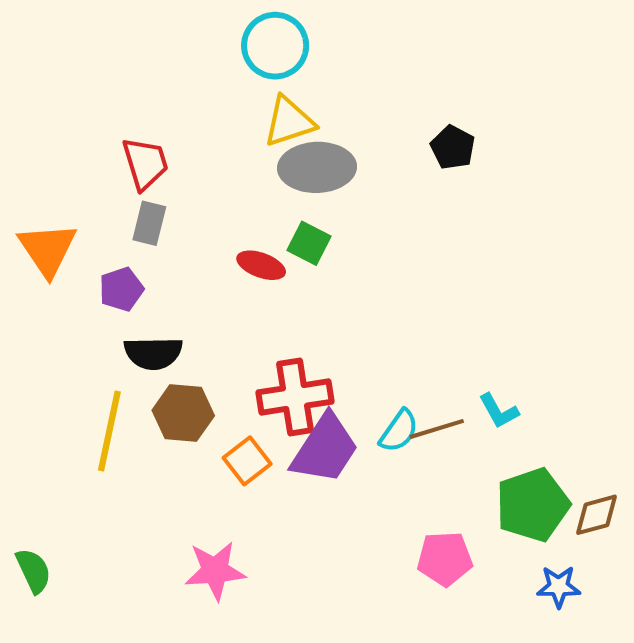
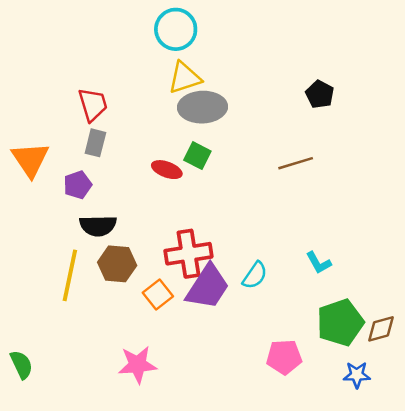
black pentagon: (453, 147) -> (320, 94), moved
brown line: (437, 429) -> (296, 163), moved

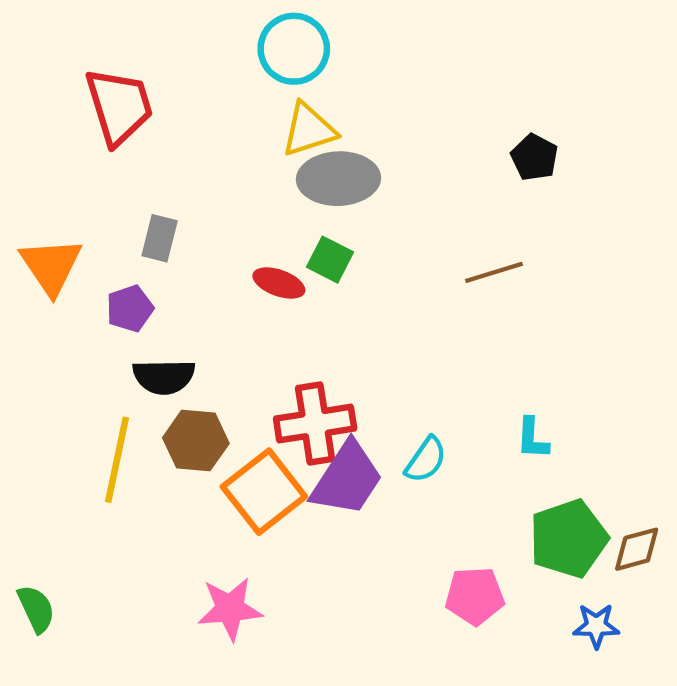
red trapezoid: (93, 105) -> (119, 106), moved, size x1.4
cyan L-shape: (319, 263) -> (532, 438), turned 32
orange square: (158, 295) -> (264, 492), size x1.6

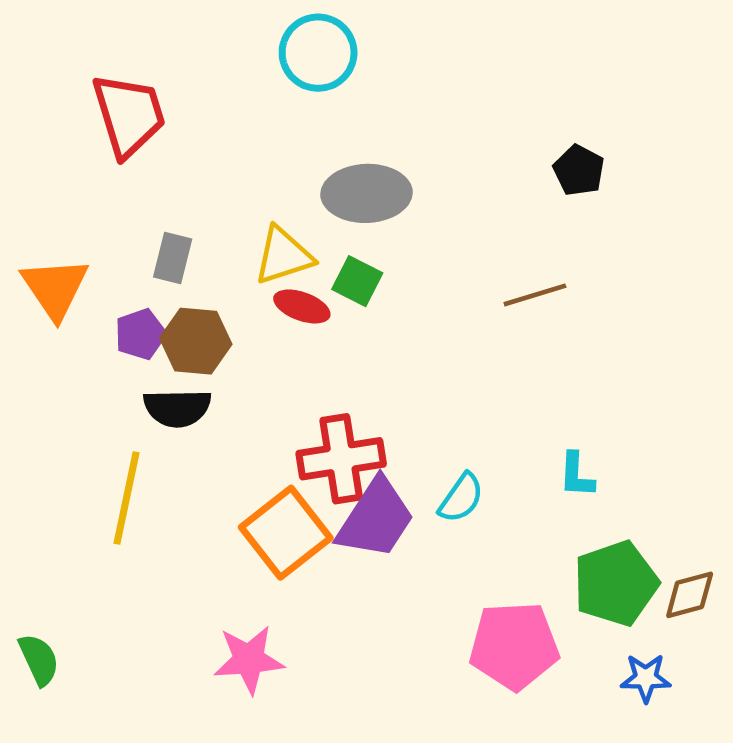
yellow triangle: (309, 130) -> (283, 256), moved
brown hexagon: (196, 441) -> (196, 341), moved
pink pentagon: (475, 596) -> (514, 646), size x1.4

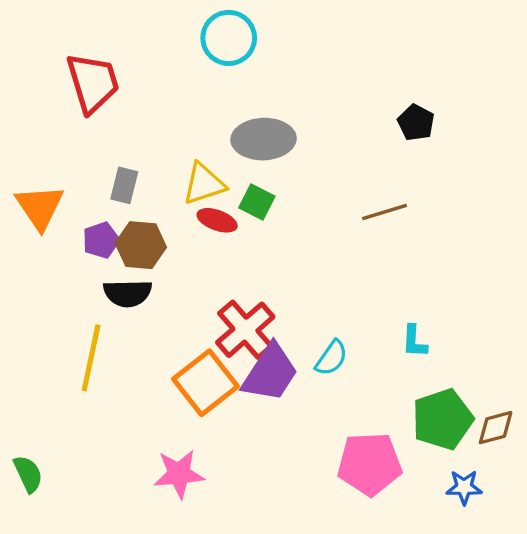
red cross: (341, 459) -> (245, 330), turned -32

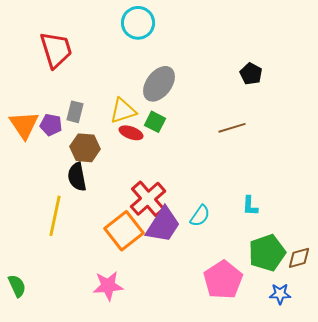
gray ellipse: (264, 139) -> (159, 84), turned -51
purple pentagon: (101, 240) -> (51, 125), moved, turned 30
black semicircle: (128, 293) -> (77, 177), turned 80
pink pentagon: (370, 464) -> (223, 280), turned -30

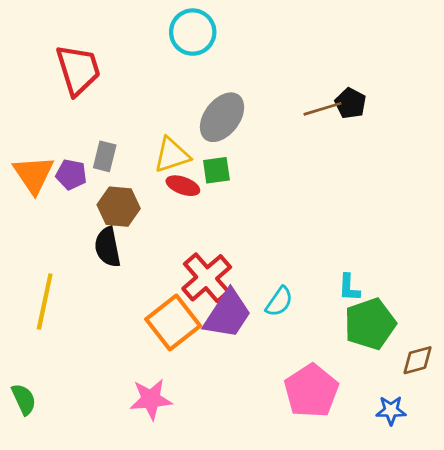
green square: (155, 122) -> (216, 170), turned -35
brown line: (232, 128) -> (323, 109), moved
yellow line: (55, 216) -> (45, 302), moved
green pentagon: (267, 253) -> (370, 324), moved

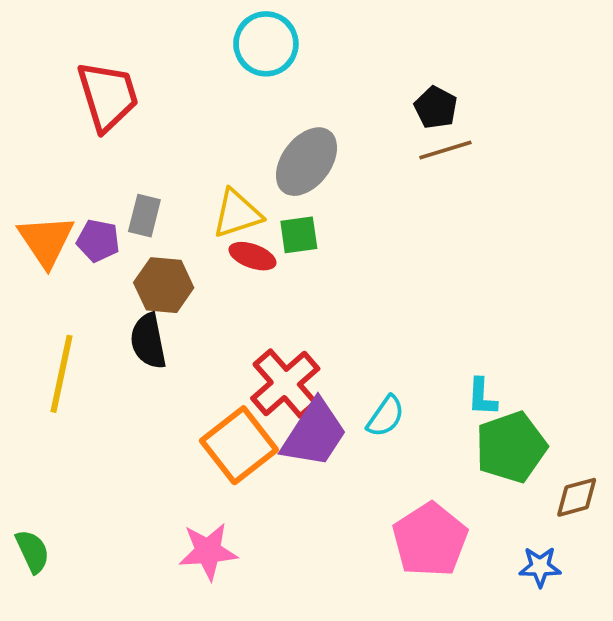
black pentagon: (350, 103) -> (436, 108), moved
yellow line: (45, 302) -> (61, 374), moved

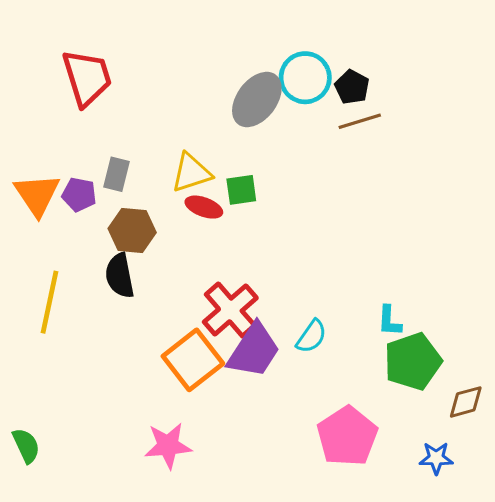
cyan circle: (266, 44) -> (305, 78), moved
gray ellipse: (306, 162) -> (257, 99), moved

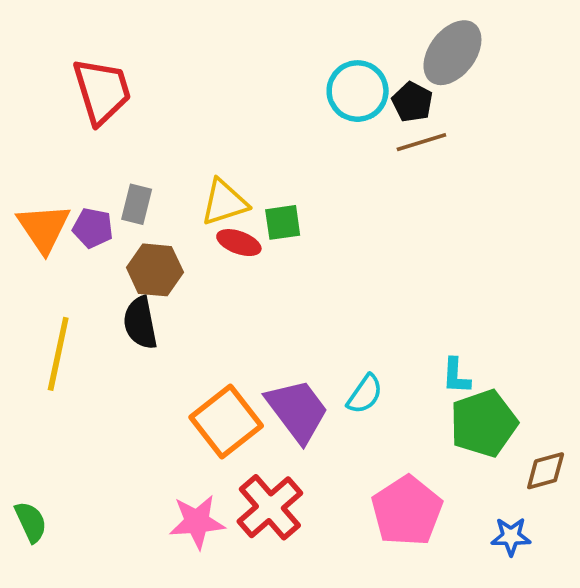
gray ellipse: (257, 99) -> (452, 53), moved
red cross: (230, 310) -> (270, 507), moved
purple trapezoid: (254, 350) -> (297, 411), turned -70

